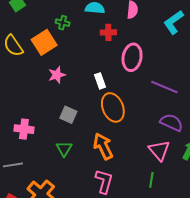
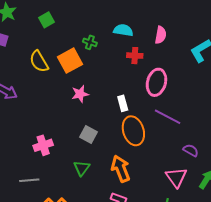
purple line: (164, 87) -> (168, 117), moved
purple semicircle: (171, 122) -> (191, 150), size x0.7
pink cross: (24, 129) -> (43, 145), turned -30

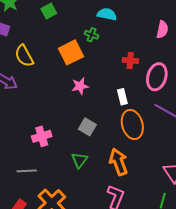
cyan semicircle: (123, 30) -> (107, 14), moved
red cross: (135, 56) -> (130, 61), moved
yellow semicircle: (39, 61) -> (24, 56), moved

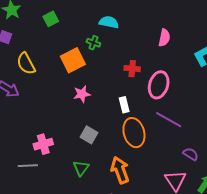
gray line: (27, 171) -> (28, 166), moved

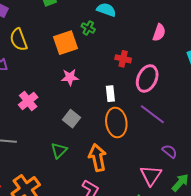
pink cross: (43, 144) -> (28, 101), moved, turned -30

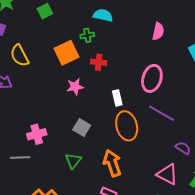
green cross: (88, 28) -> (87, 35), turned -32
red cross: (123, 59) -> (99, 62), moved
pink cross: (28, 101) -> (37, 134), moved, turned 30
pink triangle: (151, 175) -> (167, 174), turned -30

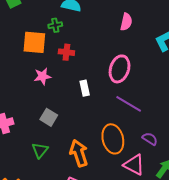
orange square: (67, 53) -> (34, 42), turned 30
orange ellipse: (127, 126) -> (113, 139), moved

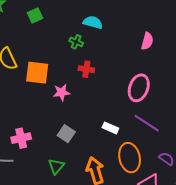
green cross: (55, 25) -> (76, 42), turned 32
orange square: (34, 42) -> (37, 73), moved
white rectangle: (85, 88) -> (110, 128), moved, turned -56

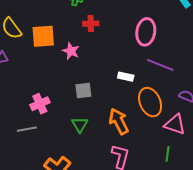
pink star: (62, 92) -> (71, 51), turned -30
gray square: (66, 134) -> (83, 91), turned -30

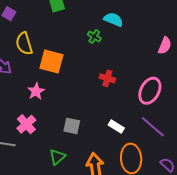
red cross: (91, 24) -> (107, 78), moved
pink star: (71, 51) -> (36, 91), moved
pink cross: (40, 104) -> (26, 124), turned -36

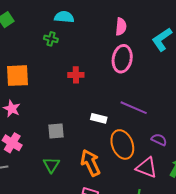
pink ellipse: (150, 91) -> (122, 59), moved

